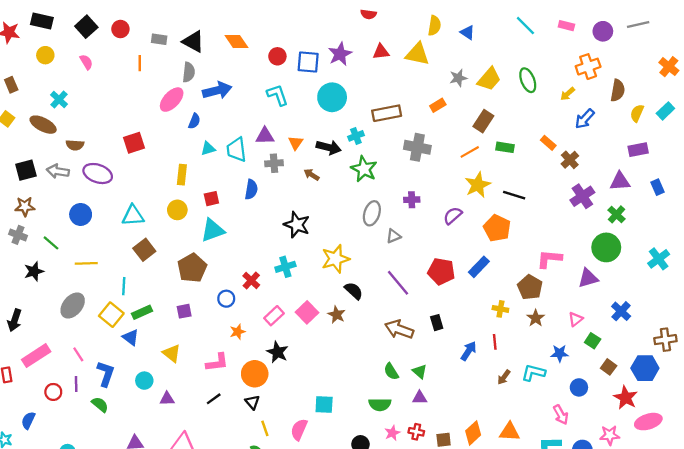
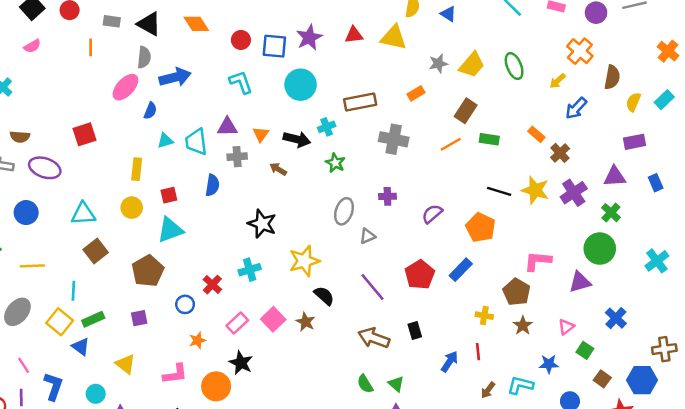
pink semicircle: (86, 62) -> (32, 46), turned 91
orange cross: (588, 67) -> (580, 51), turned -30
green star: (364, 169) -> (335, 163), size x0.7
yellow star: (478, 185) -> (535, 190), moved, turned -30
red pentagon: (441, 271) -> (420, 275), turned 30

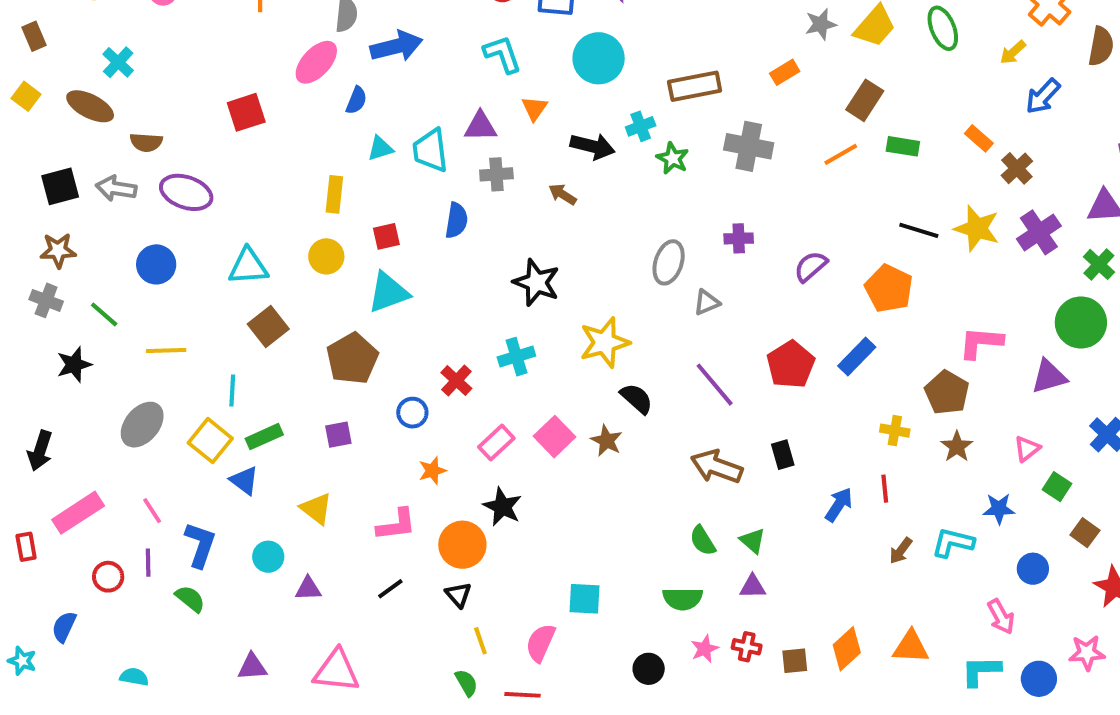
red square: (84, 134) -> (246, 112), moved
orange triangle: (261, 134) -> (534, 108), moved
green star: (335, 163) -> (673, 158), moved

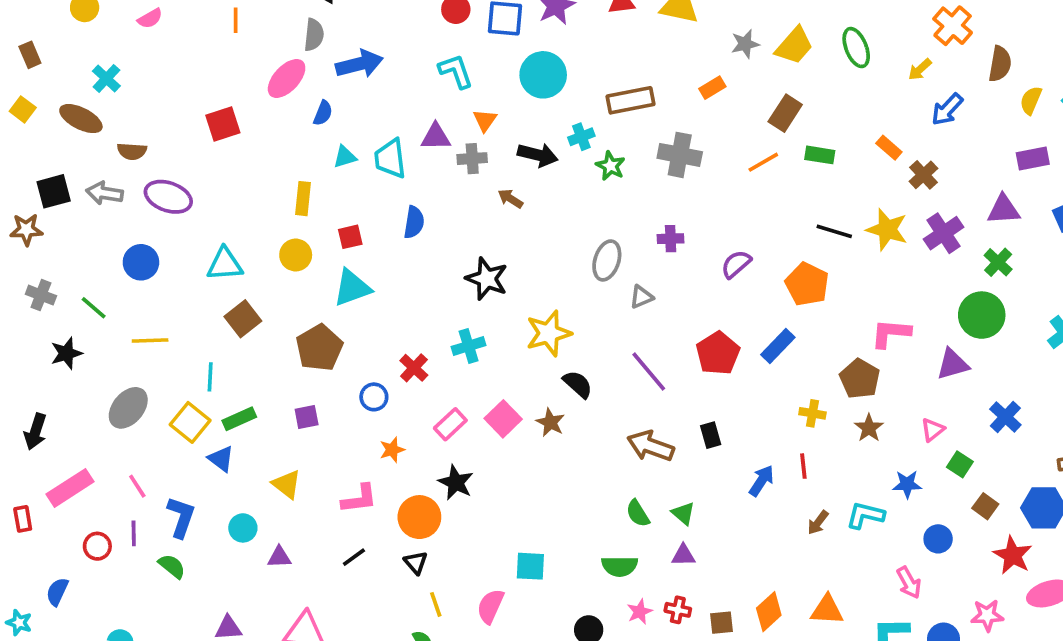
gray cross: (496, 174) -> (472, 159), moved
brown star: (58, 250) -> (26, 230), moved

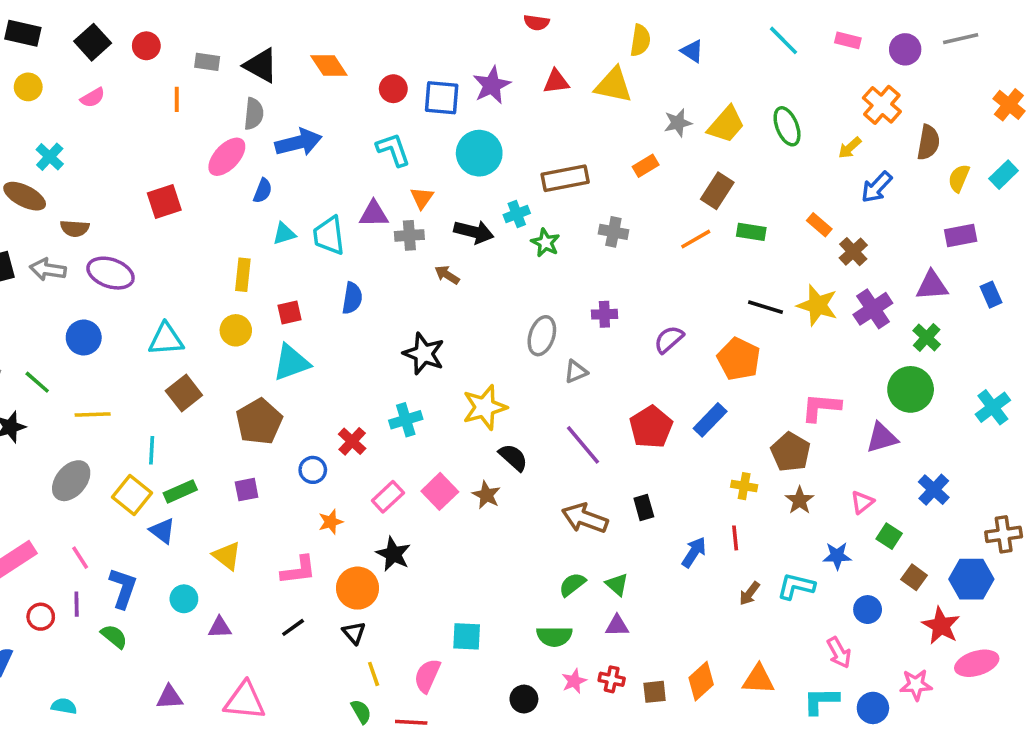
gray cross: (680, 155) -> (613, 232), size x0.7
green semicircle: (638, 513) -> (572, 584), turned 84

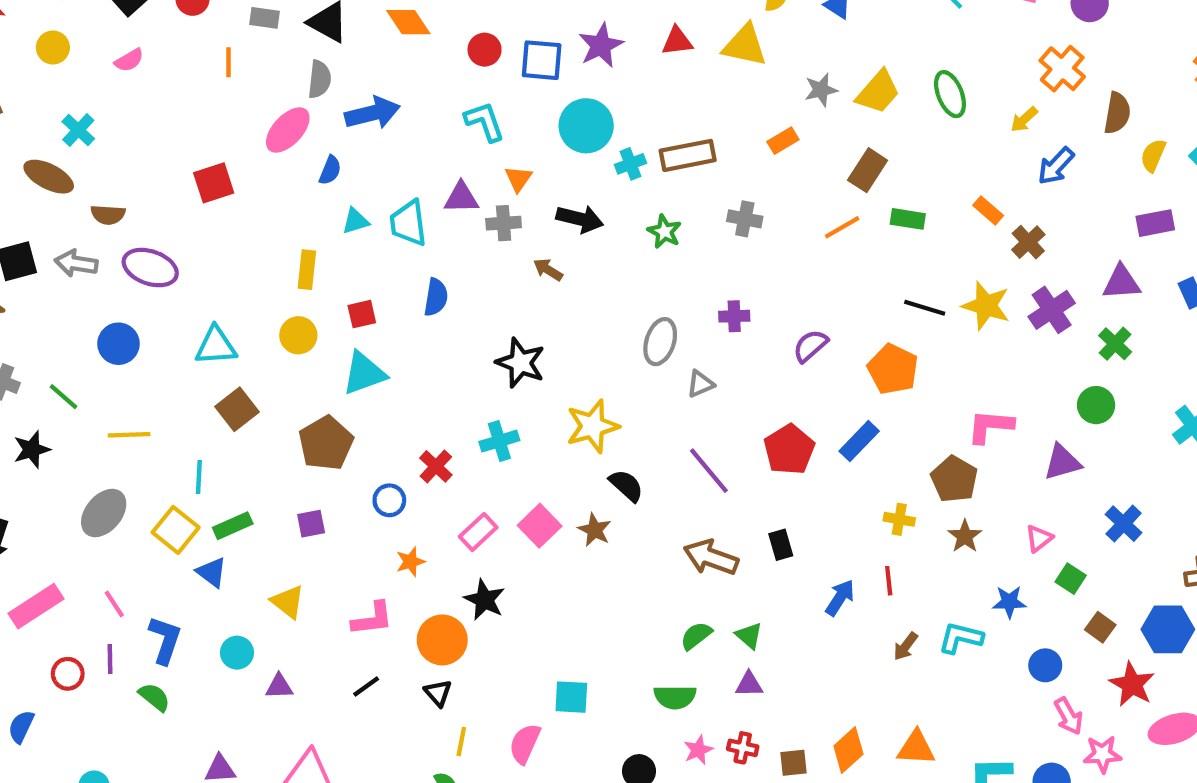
cyan cross: (517, 214) -> (631, 164), moved
green circle: (911, 389) -> (1096, 405), size x0.7
pink arrow: (839, 652) -> (1069, 716), moved
yellow line: (374, 674) -> (461, 742), turned 30

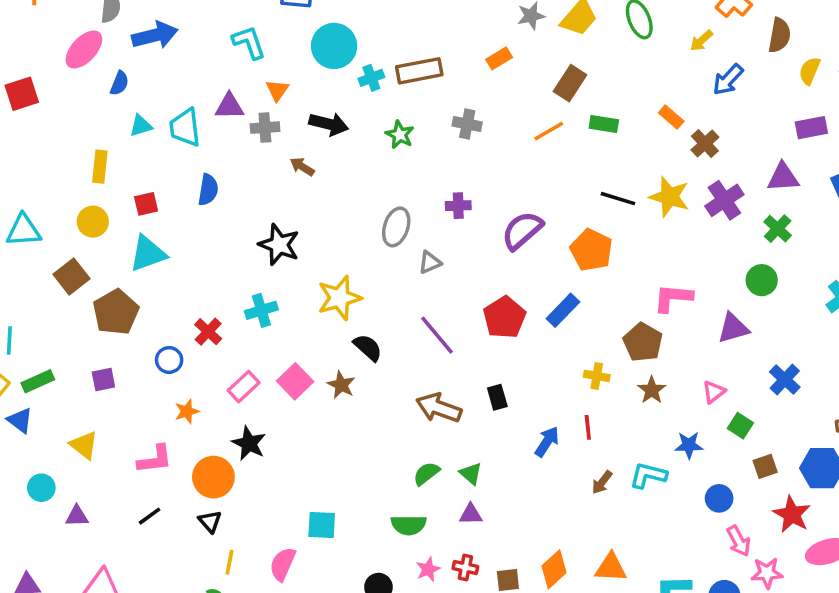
purple semicircle: (810, 346) -> (522, 230), size x1.4
brown square: (237, 409) -> (72, 277), moved
brown square: (1100, 627) -> (765, 466), turned 35

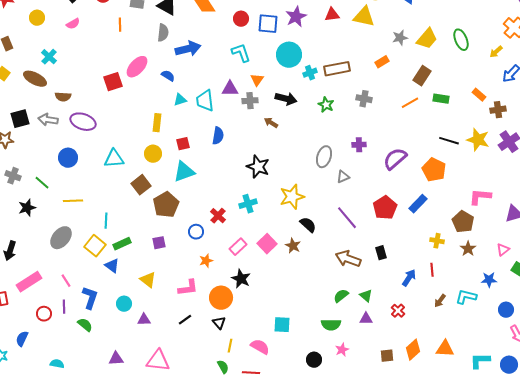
pink ellipse: (84, 49) -> (137, 67), moved
blue semicircle: (119, 83) -> (168, 76), turned -80
brown cross: (705, 144) -> (498, 110), turned 35
pink semicircle: (283, 564) -> (260, 347), turned 96
red cross: (465, 568) -> (398, 311), moved, turned 32

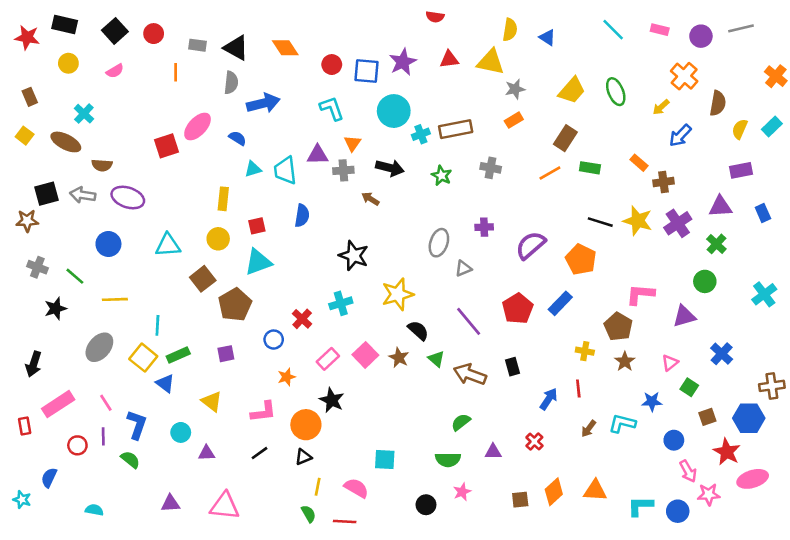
gray star: (400, 38) -> (515, 89), moved
green triangle: (366, 296) -> (436, 359), moved
black triangle: (219, 323) -> (303, 457), turned 48

